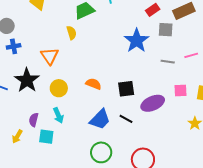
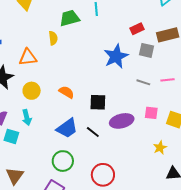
orange triangle: (50, 56) -> (28, 57), turned 48

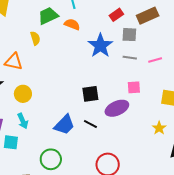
orange triangle: (28, 57) -> (14, 62), turned 30
gray line: (143, 82) -> (130, 58), moved
orange semicircle: (67, 92) -> (72, 24), moved
pink square: (151, 113) -> (134, 87), moved
green circle: (63, 161) -> (51, 159), moved

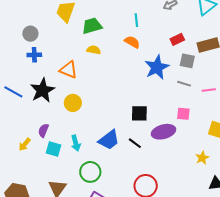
green trapezoid: (48, 16) -> (92, 26), moved
yellow semicircle: (35, 38) -> (94, 50), turned -72
cyan arrow: (23, 121) -> (76, 143), moved

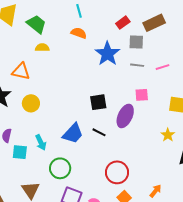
green trapezoid: (92, 26) -> (36, 24), turned 65
purple ellipse: (163, 132) -> (125, 116), turned -40

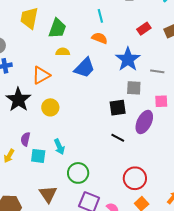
green trapezoid: (36, 24) -> (57, 28), turned 70
gray square: (136, 42) -> (134, 88), moved
orange triangle: (21, 71) -> (41, 75), turned -42
blue trapezoid: (73, 133) -> (84, 68), moved

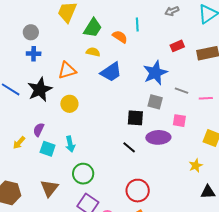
orange semicircle: (100, 38) -> (120, 37), moved
purple ellipse: (144, 122) -> (158, 137), turned 50

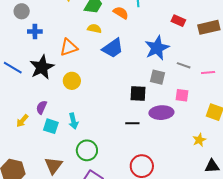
gray circle: (31, 32) -> (22, 11), moved
red rectangle: (177, 46) -> (178, 21), turned 48
black line: (129, 147) -> (132, 123), turned -40

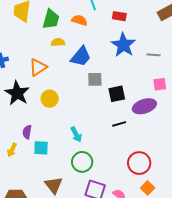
red rectangle: (178, 21) -> (119, 16), moved
gray square: (157, 77) -> (95, 79), moved
cyan arrow: (73, 121) -> (76, 135), moved

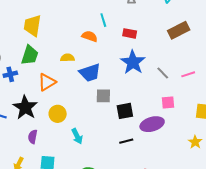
green trapezoid: (51, 19) -> (30, 55), moved
gray line: (154, 55) -> (163, 73), turned 40
blue trapezoid: (81, 57) -> (90, 73), turned 30
purple semicircle: (27, 132) -> (33, 137), moved
cyan arrow: (76, 135) -> (77, 136), moved

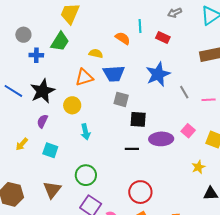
red rectangle: (130, 33) -> (163, 38), moved
orange triangle: (47, 82) -> (84, 77), moved
pink square: (168, 103) -> (188, 131), moved, turned 32

